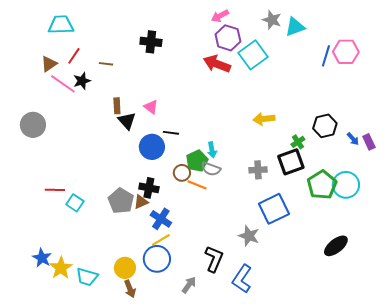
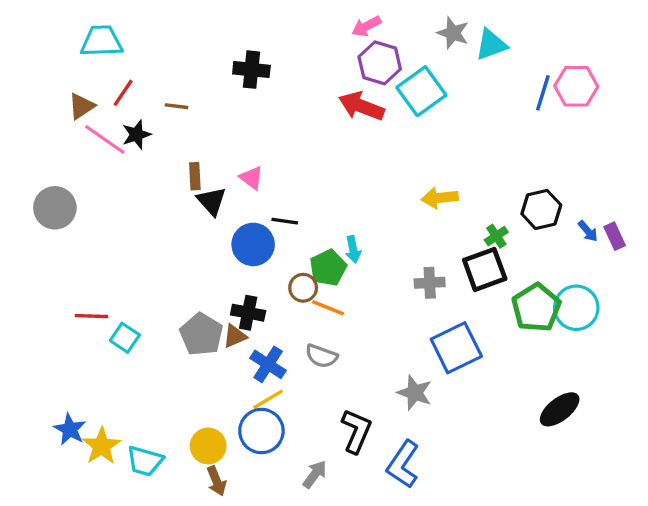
gray semicircle: (211, 169) -> (321, 356), moved

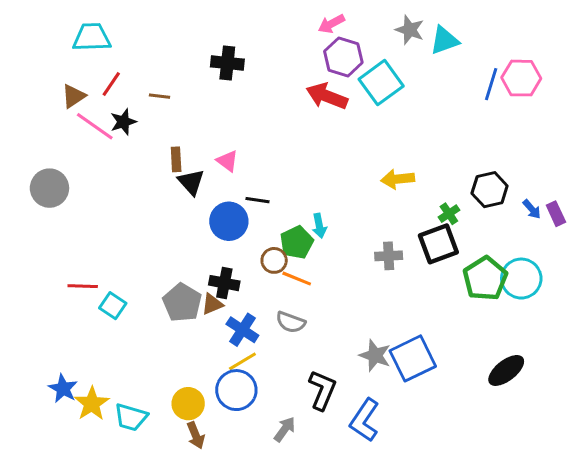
blue square: (456, 348) -> (413, 358), moved

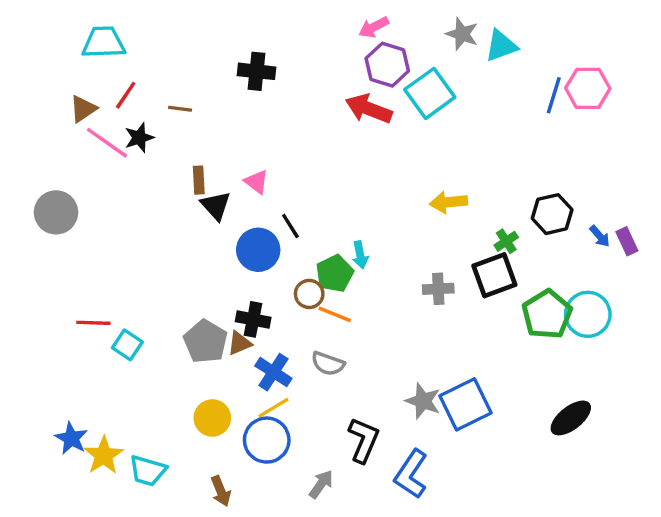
black line: (257, 200) -> (290, 226), turned 50
yellow circle: (188, 404) -> (212, 418), moved

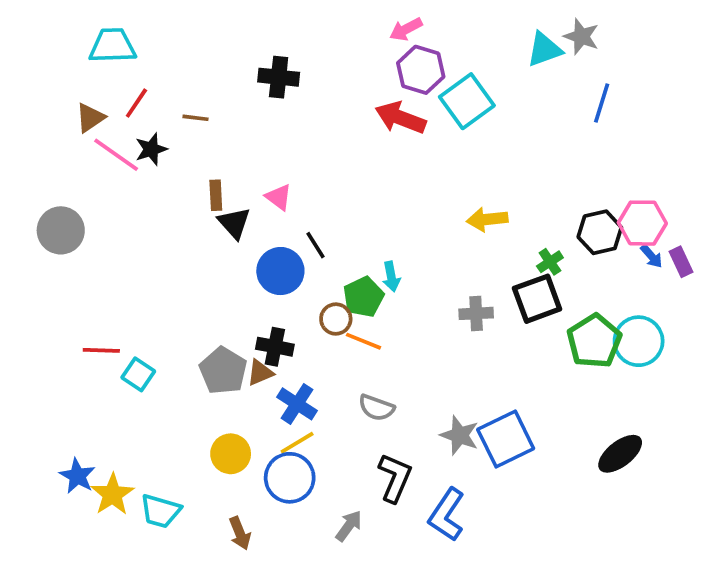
gray star: (462, 34) -> (581, 37), moved
pink hexagon: (588, 88) -> (642, 223), moved
gray semicircle: (328, 364) -> (376, 408), moved

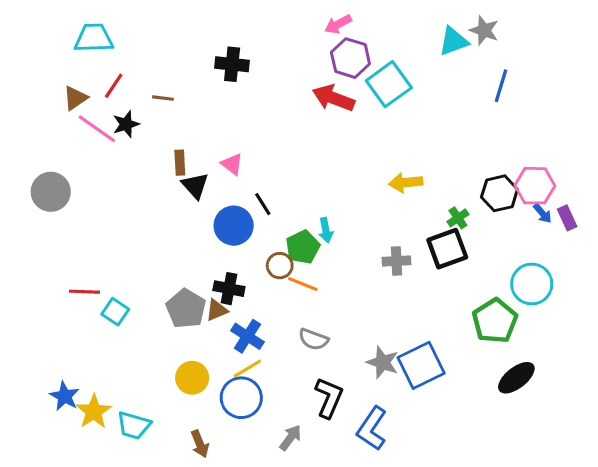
green pentagon: (594, 341) -> (495, 321), moved

